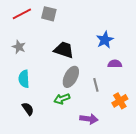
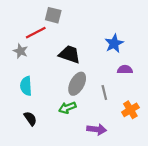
red line: (22, 14) -> (36, 33), moved

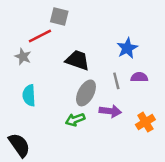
gray line: (104, 92) -> (116, 81), moved
black semicircle: (30, 119) -> (19, 145), moved, size x1.5
purple arrow: (97, 129) -> (110, 111), moved

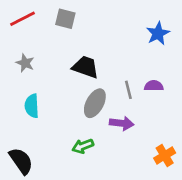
red line: (40, 36) -> (22, 19), moved
blue star: (127, 48) -> (158, 33), moved
green arrow: (75, 120) -> (83, 146), moved
orange cross: (145, 122) -> (165, 156), moved

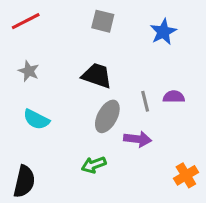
gray square: (65, 19) -> (103, 21), moved
blue star: (158, 33) -> (163, 32), moved
cyan semicircle: (32, 106) -> (36, 119), turned -60
black semicircle: (21, 161) -> (24, 181), turned 48

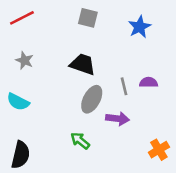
cyan semicircle: (36, 119) -> (18, 102), moved
green arrow: (94, 165) -> (80, 141), turned 60

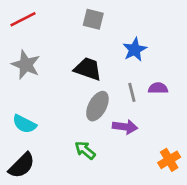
blue star: (140, 27) -> (135, 50), moved
gray star: (24, 60) -> (26, 65), size x1.5
cyan semicircle: (18, 102) -> (24, 124), moved
black semicircle: (21, 155) -> (22, 165), turned 32

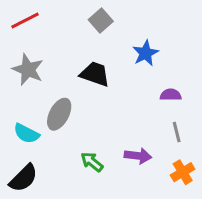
gray square: (93, 19) -> (101, 20), turned 35
gray line: (132, 92) -> (177, 132), moved
gray ellipse: (97, 106) -> (59, 114), moved
purple arrow: (125, 127) -> (138, 156), moved

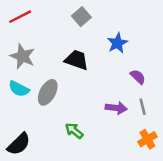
purple semicircle: (171, 95) -> (138, 77), turned 42
cyan semicircle: (26, 133) -> (19, 89), moved
purple arrow: (138, 156) -> (116, 108), moved

